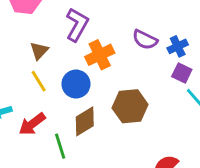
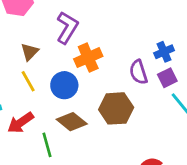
purple semicircle: (145, 40) -> (138, 72), moved, turned 45
purple square: (182, 73) -> (167, 78), turned 36
brown diamond: (85, 121) -> (72, 122), turned 68

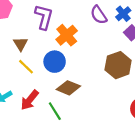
purple semicircle: (138, 72) -> (99, 15), moved
brown hexagon: (116, 108) -> (118, 65), moved

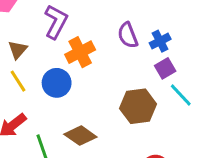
brown diamond: (68, 88) -> (80, 136), moved

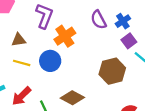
brown triangle: (18, 50) -> (19, 40), turned 48
yellow line: (18, 81) -> (22, 63), turned -35

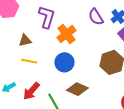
blue circle: (50, 61) -> (64, 62), moved

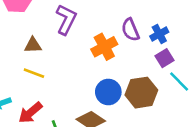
orange cross: (67, 34) -> (104, 47), moved
blue circle: (64, 62) -> (108, 92), moved

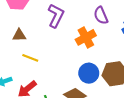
purple semicircle: (130, 30) -> (101, 15), moved
brown triangle: (33, 45) -> (19, 35), moved

